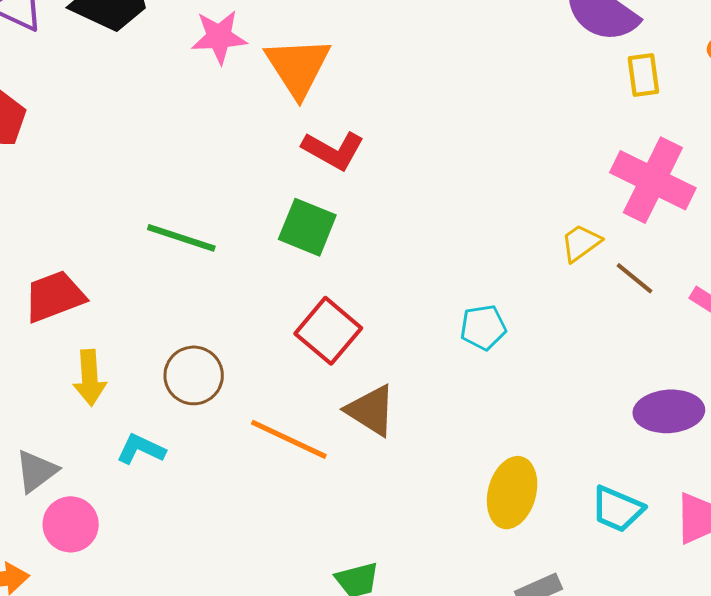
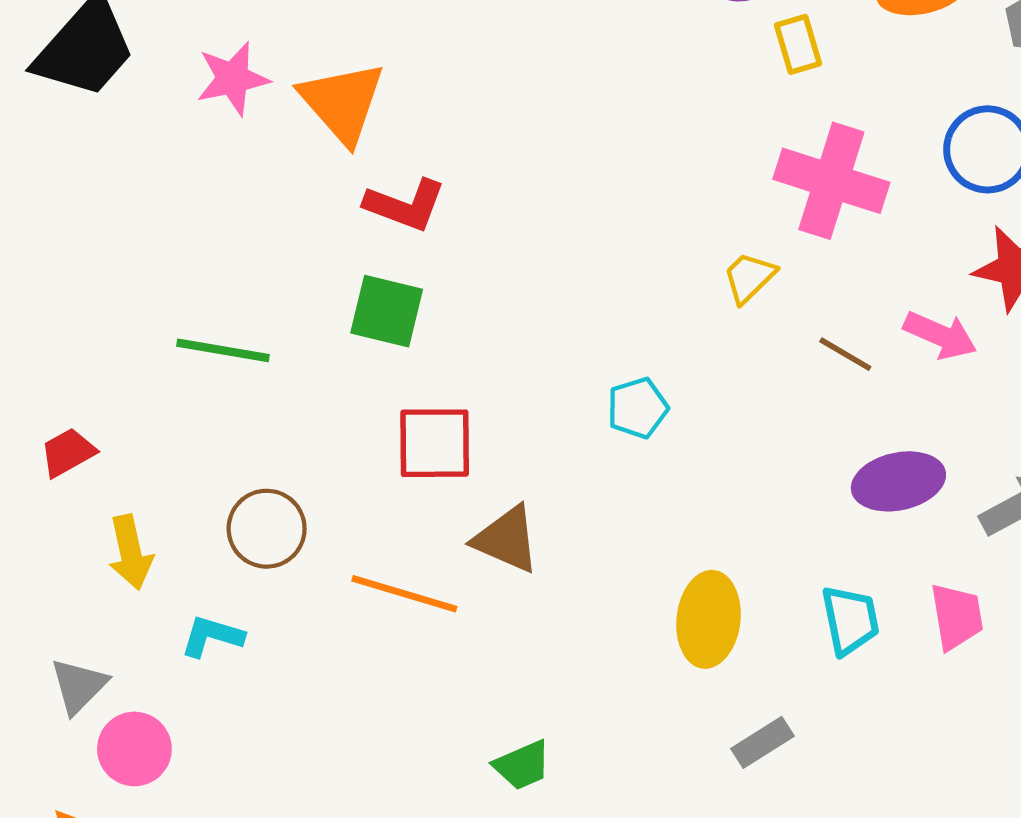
brown line: (635, 278) -> (845, 354), moved
red trapezoid: (54, 296) -> (68, 452), size x0.7
red square: (328, 331) -> (435, 443), turned -32
cyan trapezoid: (617, 509) -> (850, 620), turned -116

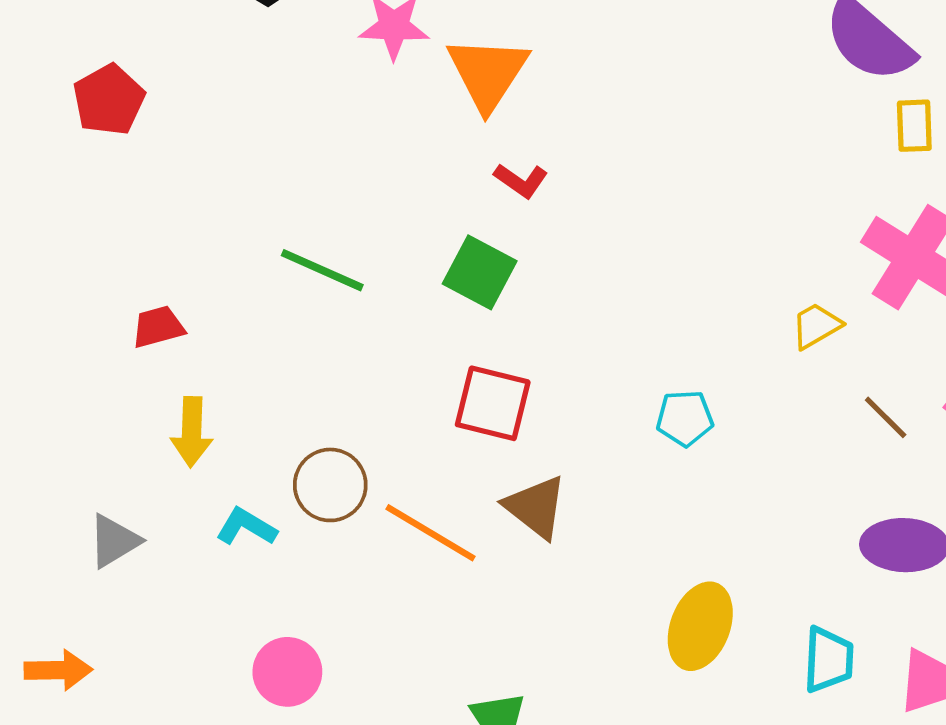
red L-shape: (405, 205) -> (521, 181), size x0.7
brown circle: (267, 529) -> (330, 485), moved
pink circle: (134, 749) -> (287, 672), moved

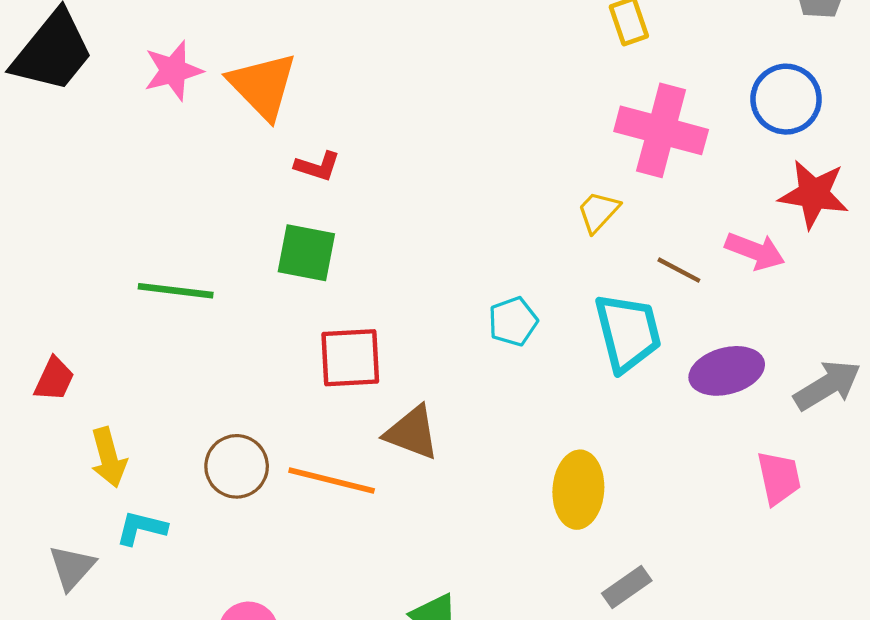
red trapezoid: (158, 327) -> (54, 379), turned 147
cyan L-shape: (246, 527) -> (141, 528), moved
cyan trapezoid: (829, 660) -> (628, 332), moved, size x1.4

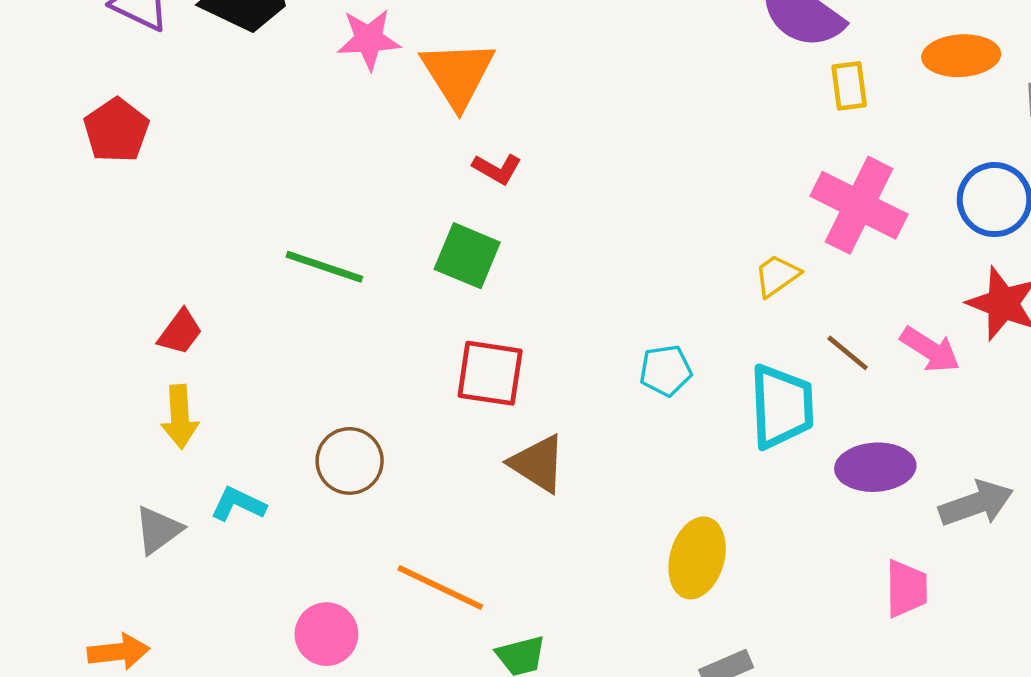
yellow arrow: (109, 457) -> (180, 417), moved
orange line: (332, 481) -> (440, 587), moved

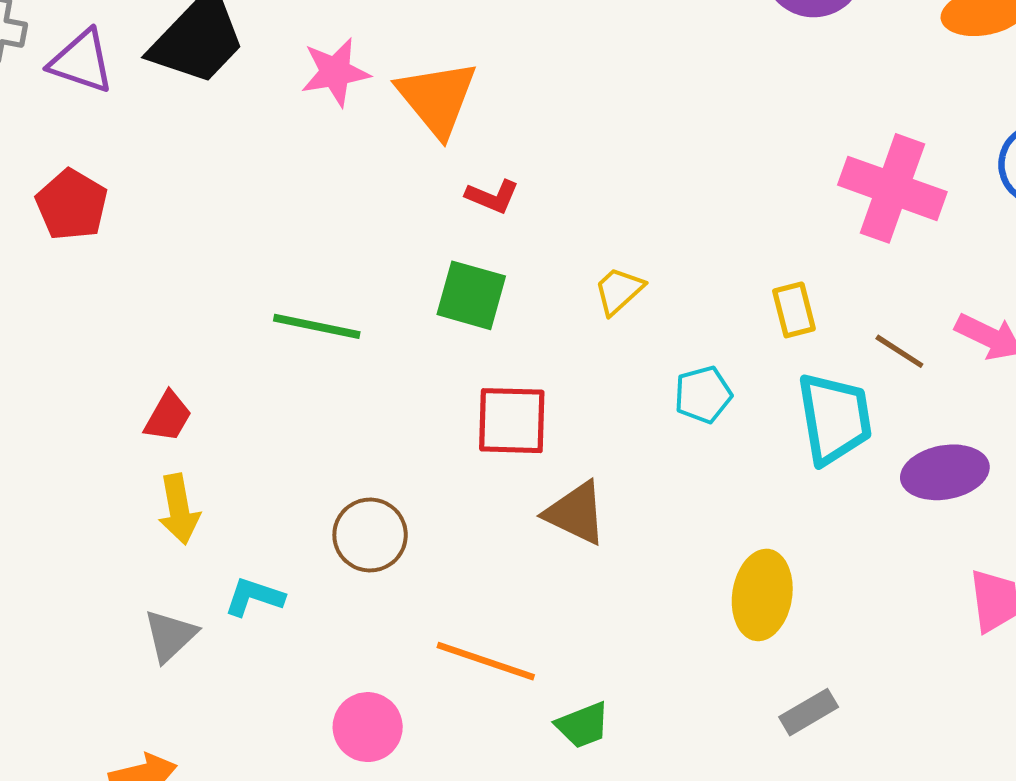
yellow rectangle: (849, 86) -> (794, 310), moved
yellow trapezoid: (777, 276) -> (619, 291), moved

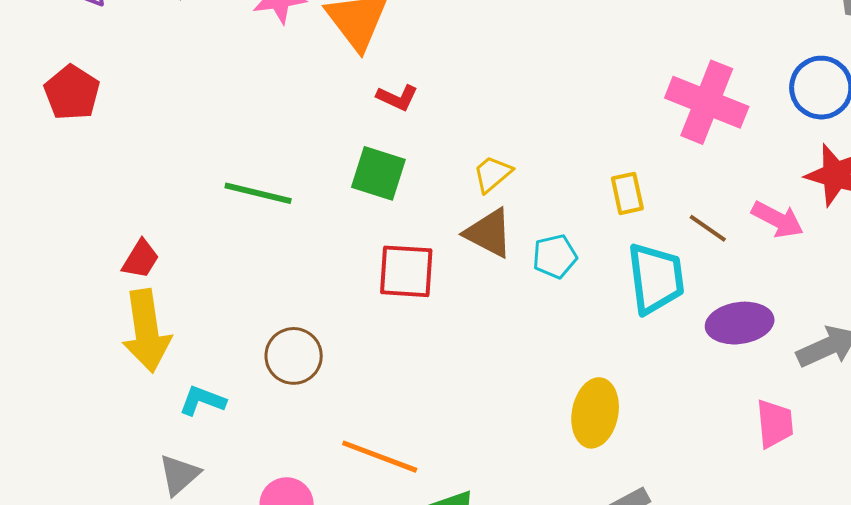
yellow arrow: (179, 509) -> (146, 331), size x1.5
brown triangle: (576, 513) -> (489, 233), moved
gray triangle: (170, 636) -> (179, 475), moved

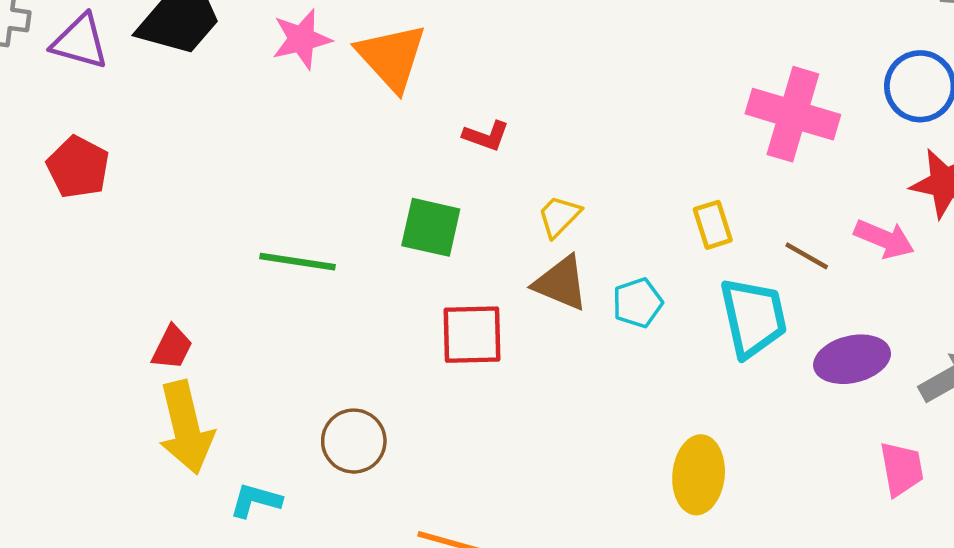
red L-shape: (397, 98) -> (486, 136), moved

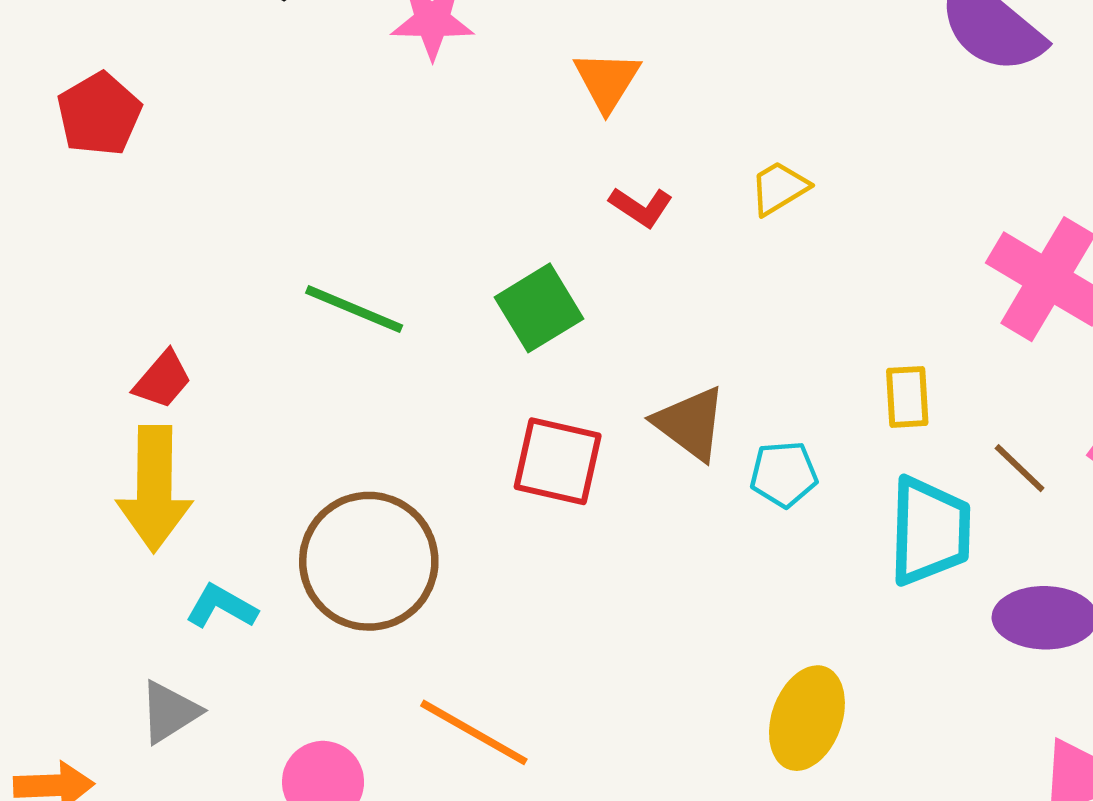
orange triangle: (392, 57) -> (607, 81), moved, size x0.7
yellow trapezoid: (559, 216) -> (779, 188), moved
green square: (431, 227) -> (539, 308), turned 32
brown circle: (354, 441) -> (369, 561), size x1.6

